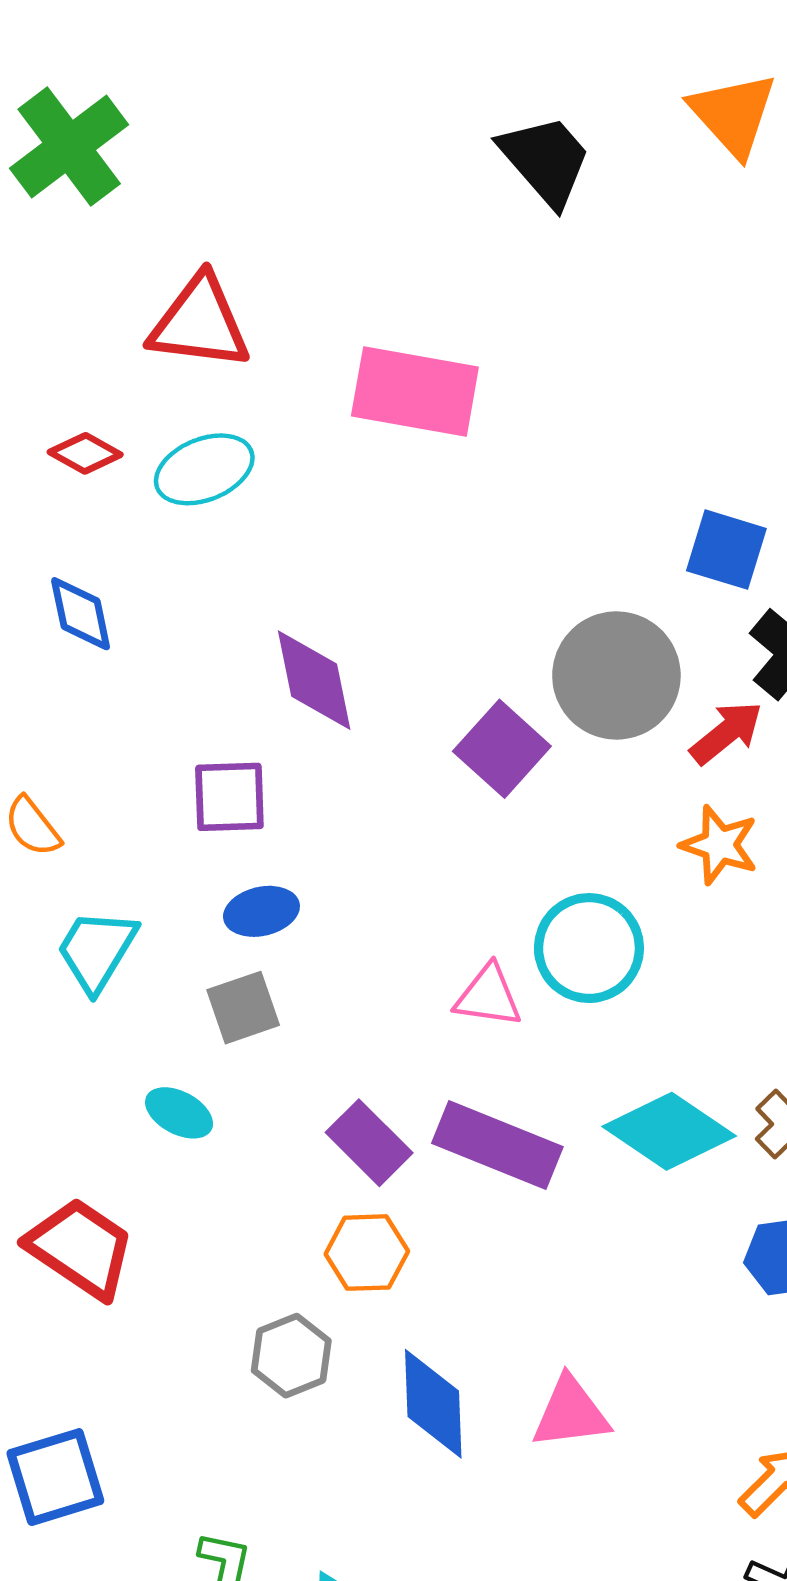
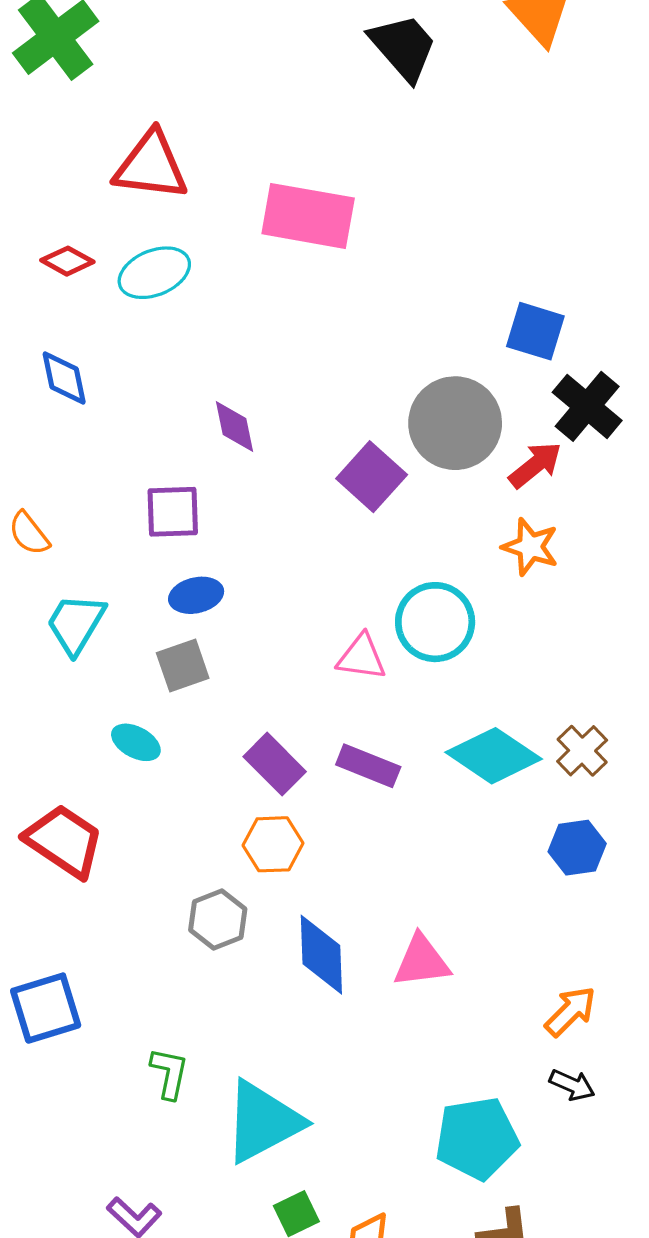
purple diamond: (314, 680) -> (235, 426), size x0.7
purple rectangle: (497, 1145) -> (368, 766), size x0.7

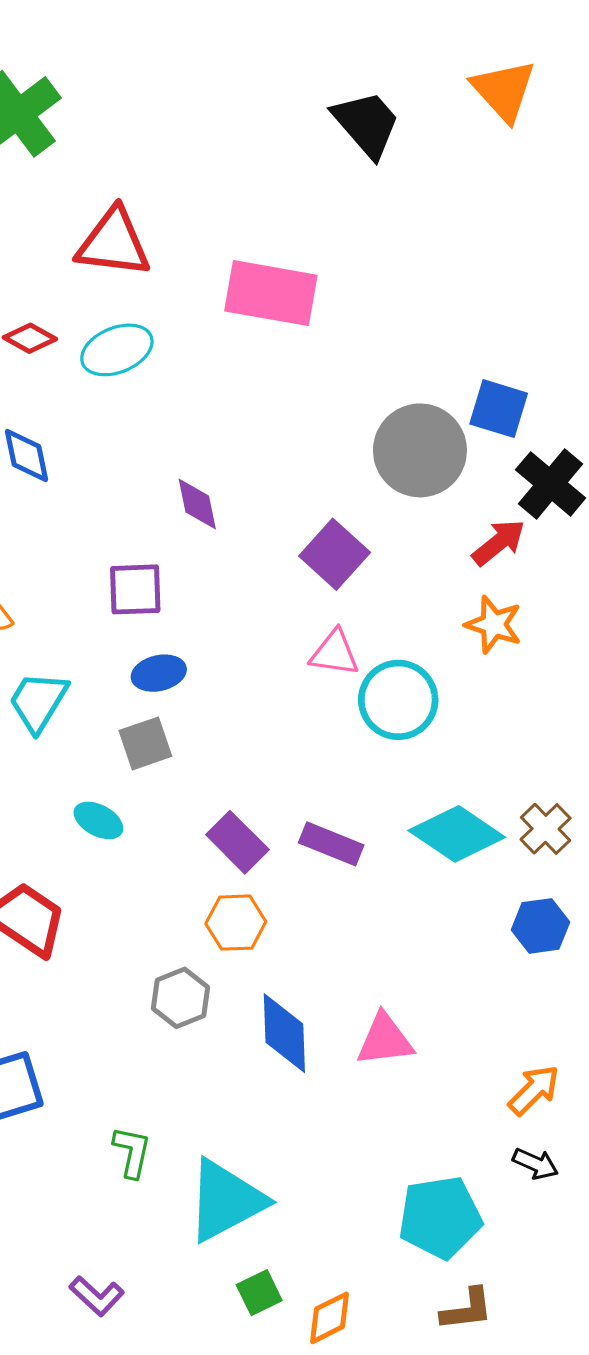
gray circle: (455, 423) -> (420, 450), moved
pink triangle: (362, 657) -> (335, 653), moved

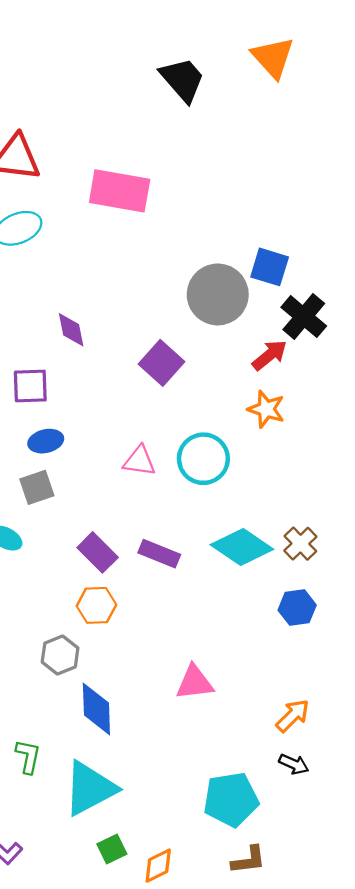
pink triangle: (335, 653) -> (139, 461), moved
blue diamond: (284, 1033) -> (96, 709), moved

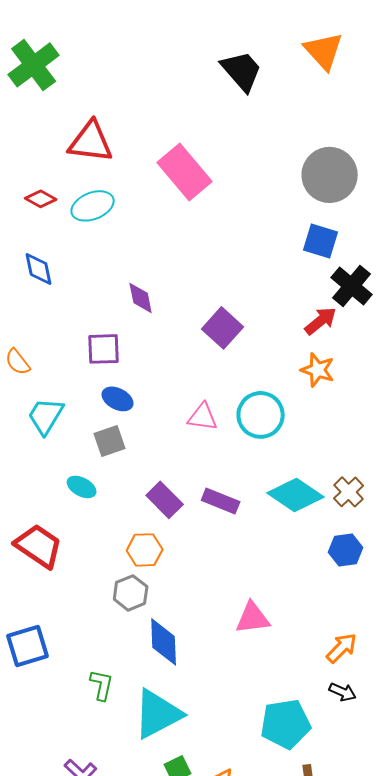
pink rectangle: (120, 191) -> (185, 172), turned 40
gray circle: (218, 294) -> (330, 175), moved
blue ellipse: (46, 441) -> (118, 399), turned 40
orange hexagon: (96, 605) -> (145, 550), moved

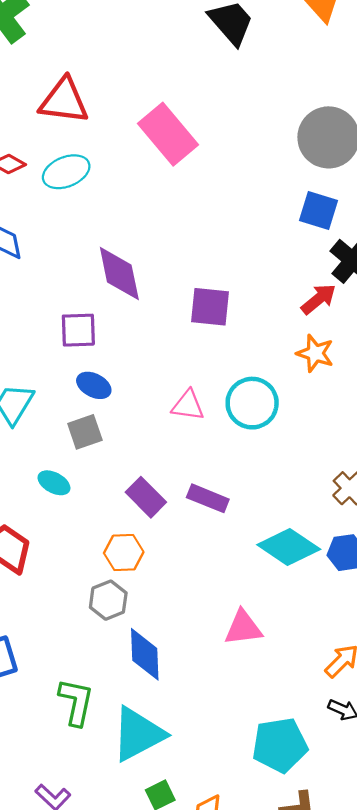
purple diamond: (141, 298) -> (119, 274), size x1.6
purple square: (223, 328) -> (210, 307), turned -36
cyan diamond: (296, 495) -> (289, 547), moved
green L-shape: (102, 685) -> (76, 702), size x1.4

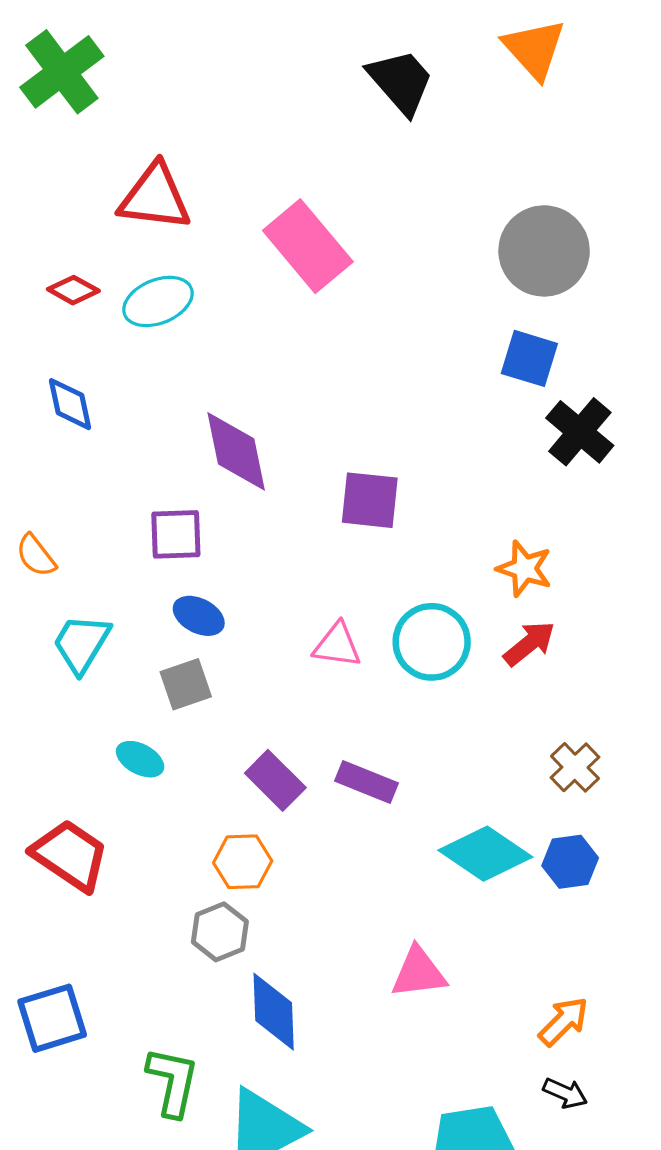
red arrow: (319, 299) -> (529, 644), moved

